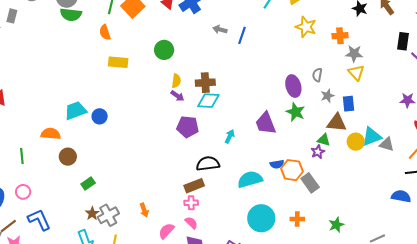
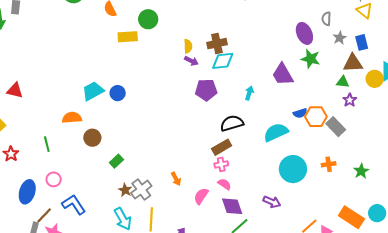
green circle: (164, 50) -> (148, 19), moved
purple star: (318, 152) -> (350, 100), moved
green star: (336, 225) -> (361, 171), moved

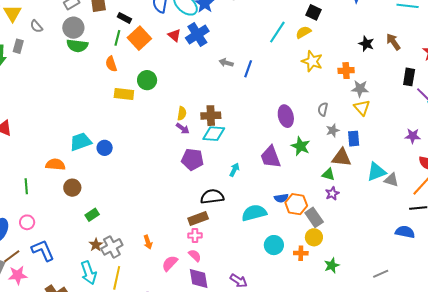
purple ellipse: (304, 33) -> (286, 116), moved
yellow circle: (375, 79) -> (314, 237), moved
cyan circle: (293, 169) -> (274, 245), moved, size x0.7

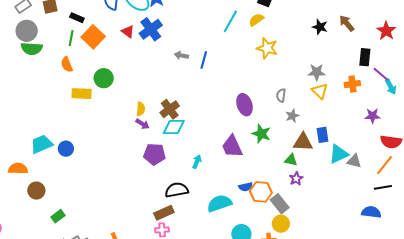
orange cross: (346, 71) -> (352, 84), moved
brown cross: (211, 116) -> (170, 109), turned -30
blue rectangle: (354, 139) -> (323, 135), moved

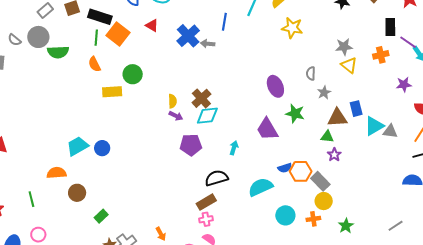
black rectangle: (77, 18) -> (100, 17), size x1.6
blue cross: (151, 29) -> (188, 36), moved
gray circle: (27, 31) -> (38, 37), moved
blue line: (204, 60) -> (224, 22), moved

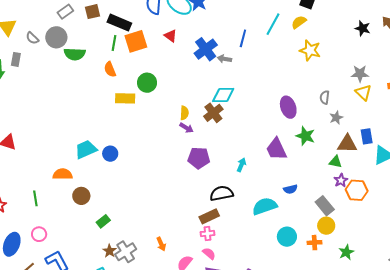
orange square: (118, 34) -> (136, 41), turned 30
cyan diamond: (207, 116) -> (223, 95), moved
orange hexagon: (301, 171) -> (357, 190), moved

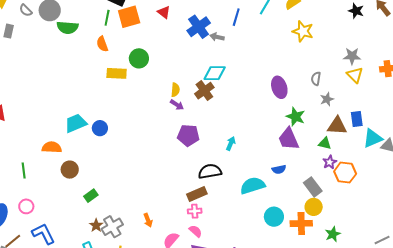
purple trapezoid: (276, 149) -> (289, 139), moved
orange cross: (314, 243) -> (301, 223), size x1.5

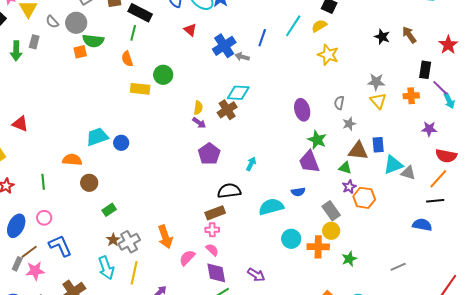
orange square: (129, 17) -> (80, 52), moved, size x0.6
purple pentagon: (188, 135) -> (209, 154), turned 30
orange arrow: (148, 220) -> (165, 237), size x1.6

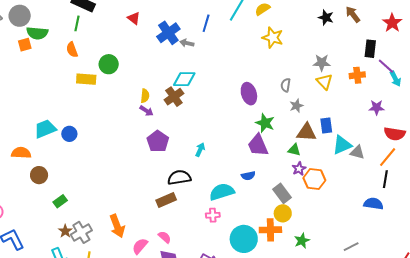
black line: (435, 201) -> (385, 179), turned -72
pink cross: (212, 230) -> (213, 215), moved
cyan circle: (291, 239) -> (244, 239), moved, size x1.4

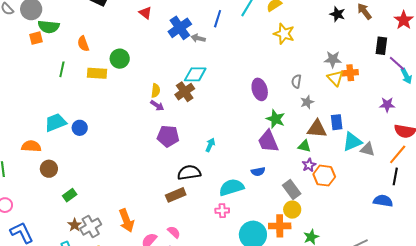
green line: (77, 23) -> (62, 69), moved
orange cross: (357, 75) -> (350, 73), moved
purple pentagon: (158, 141) -> (168, 136), turned -30

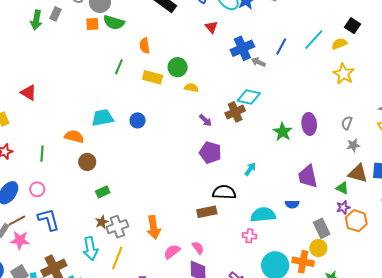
orange square: (36, 38) -> (92, 24), moved
yellow semicircle: (156, 91) -> (191, 88), moved, turned -96
green star: (276, 119) -> (283, 132), moved
blue circle: (80, 128) -> (138, 120), moved

